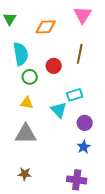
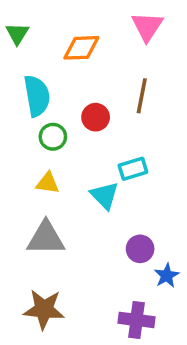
purple circle: (85, 123) -> (140, 249), moved
blue star: (84, 147) -> (167, 276), moved
brown star: (25, 174) -> (44, 309), size x1.6

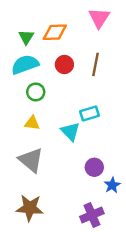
green triangle: (17, 34) -> (26, 37), moved
cyan semicircle: (37, 96) -> (25, 64), turned -100
red circle: (96, 117) -> (64, 64), moved
gray triangle: (46, 238) -> (31, 160), turned 40
purple cross: (137, 320) -> (92, 215), turned -30

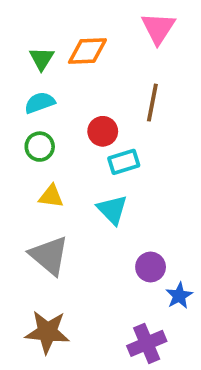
cyan semicircle: (25, 64) -> (40, 103), size x0.7
red circle: (64, 64) -> (103, 131), moved
green circle: (36, 92) -> (40, 147), moved
cyan rectangle: (89, 113) -> (124, 162), moved

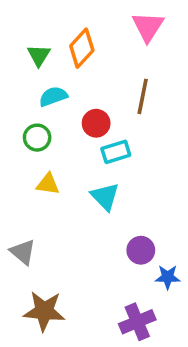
orange diamond: (87, 51) -> (82, 48), turned -45
cyan semicircle: (40, 103) -> (53, 96), moved
gray triangle: (49, 256) -> (23, 252), moved, size x0.7
blue star: (179, 296) -> (168, 277), turned 30

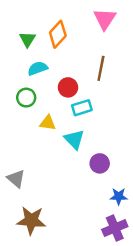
yellow triangle: (48, 184) -> (48, 123), moved
purple circle: (141, 250) -> (100, 163), moved
purple cross: (137, 322) -> (115, 228), moved

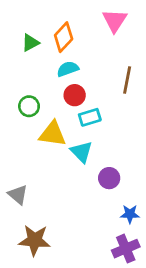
green triangle: (27, 39) -> (30, 43), turned 30
cyan semicircle: (38, 68) -> (68, 69), moved
brown line: (101, 68) -> (127, 80), moved
yellow triangle: (48, 123) -> (53, 134), size x1.5

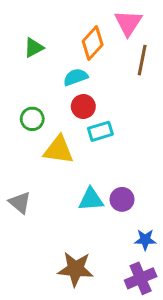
orange diamond: (64, 37) -> (93, 43), moved
brown line: (127, 80) -> (142, 60), moved
cyan triangle: (82, 152) -> (91, 199), moved, turned -50
gray triangle: (18, 195) -> (20, 202), moved
brown star: (35, 240) -> (76, 269), moved

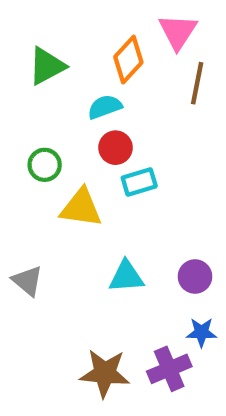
green triangle: (34, 48) -> (47, 66), size x1.4
purple circle: (122, 199) -> (195, 277), moved
purple cross: (141, 278) -> (169, 369), moved

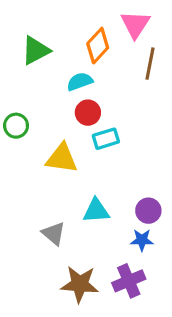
green circle: (45, 165) -> (16, 126), moved
gray triangle: (27, 281) -> (54, 234), moved
blue star: (201, 332) -> (142, 240), moved

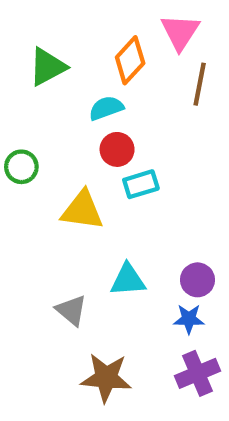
purple cross: (129, 281) -> (197, 373), moved

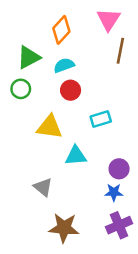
orange diamond: (130, 60) -> (61, 30), moved
green triangle: (47, 67) -> (29, 57), moved
green circle: (21, 167) -> (21, 89), moved
cyan rectangle: (141, 184) -> (101, 119), moved
cyan triangle: (128, 280) -> (76, 156), moved

